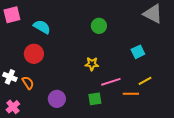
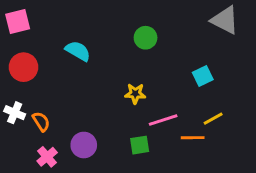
cyan semicircle: (42, 27) -> (78, 51), moved
red circle: (34, 54) -> (24, 67), moved
pink cross: (13, 107) -> (47, 157), moved

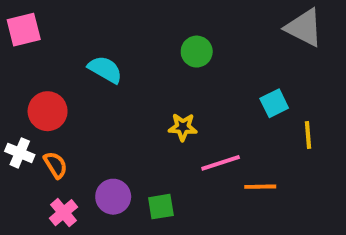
red circle: (24, 67) -> (48, 111), moved
yellow line: (213, 119) -> (308, 135), moved, turned -66
green square: (140, 145) -> (161, 207), moved

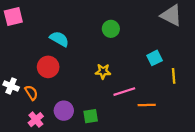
red circle: (48, 111) -> (48, 67), moved

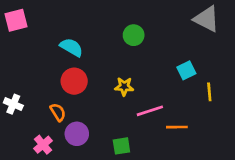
red circle: (48, 67) -> (74, 81), moved
orange semicircle: (31, 93) -> (58, 112), moved
green square: (91, 116) -> (121, 146), moved

